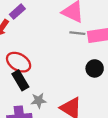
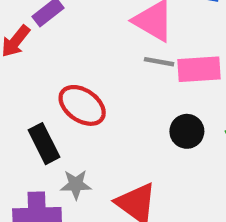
red ellipse: (19, 62) -> (82, 105), moved

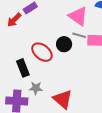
black circle: (187, 131) -> (64, 44), moved

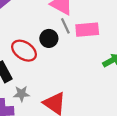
gray line: (79, 35) -> (65, 26), turned 56

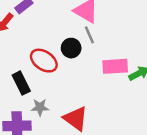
pink rectangle: (87, 30) -> (115, 66), moved

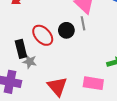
pink rectangle: (115, 66) -> (93, 83), moved
gray star: (40, 107) -> (30, 62), moved

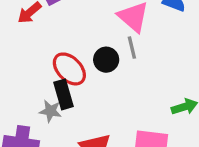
black rectangle: (21, 49) -> (64, 94), moved

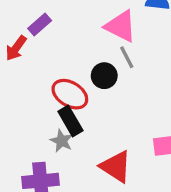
gray star: (50, 111) -> (62, 141), turned 30

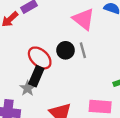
gray line: (127, 57) -> (83, 50), moved
black rectangle: (70, 121) -> (36, 76), turned 42

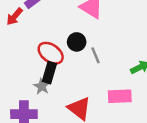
gray line: (83, 50) -> (96, 55), moved

